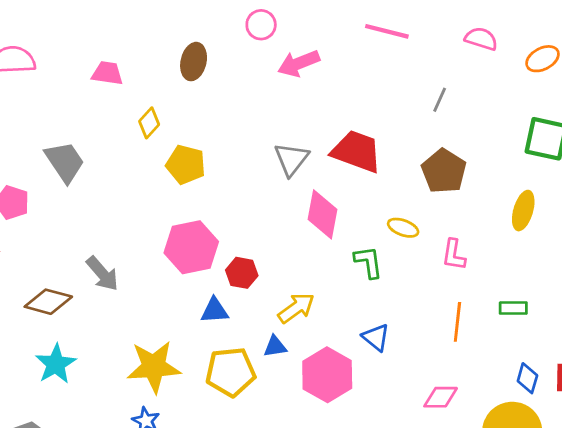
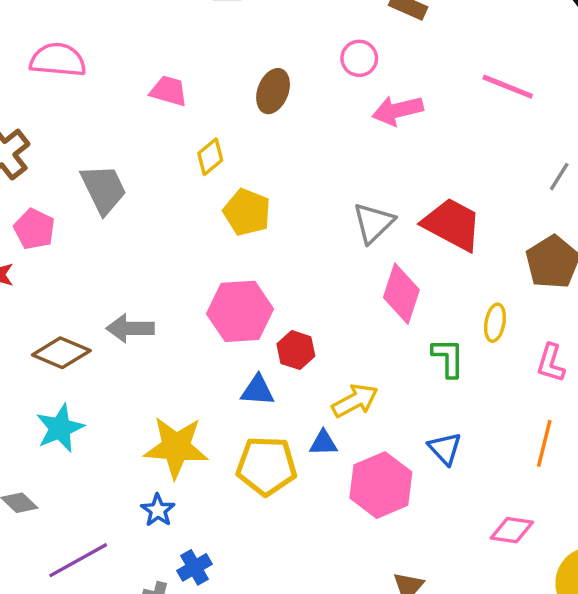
yellow ellipse: (403, 228) -> (495, 323), turned 72
gray arrow: (102, 274) -> (130, 328), turned 123

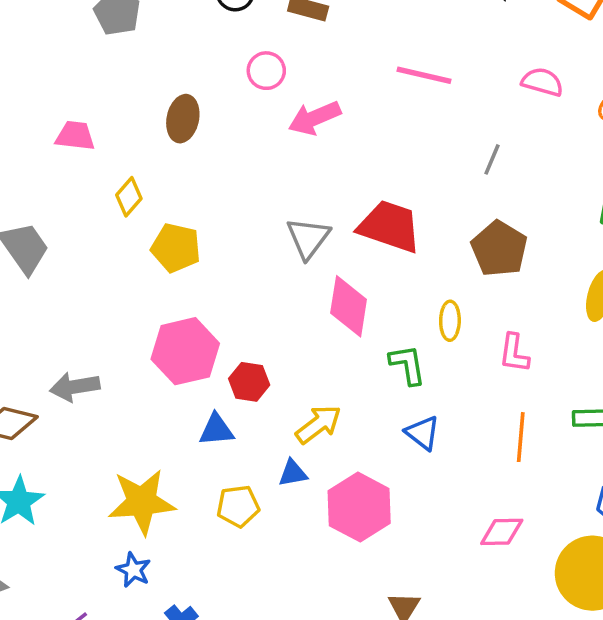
blue triangle: (445, 448) -> (423, 433), moved
yellow pentagon: (266, 466) -> (238, 506), size x0.7

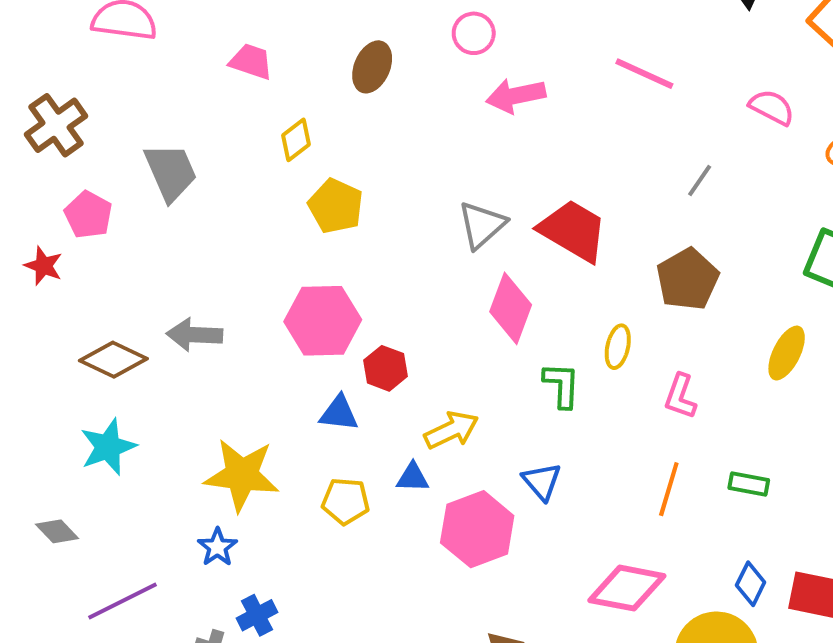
blue triangle: (423, 433) -> (542, 481), moved
pink diamond: (502, 532) -> (627, 588), size x1.5

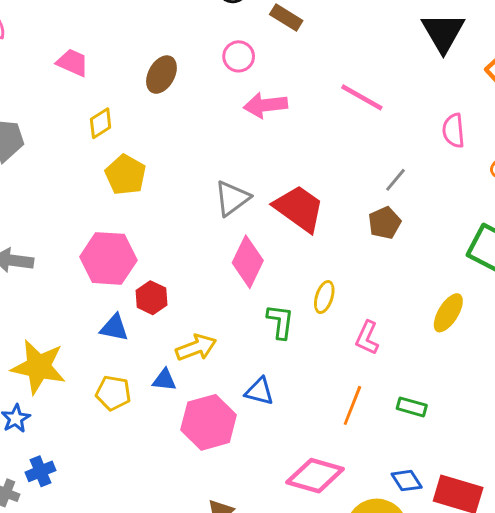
pink semicircle: (772, 107) -> (454, 131), turned -128
brown pentagon: (688, 279) -> (385, 223), moved, size x0.7
blue triangle: (542, 481) -> (259, 391), turned -40
blue diamond: (751, 584) -> (407, 481), turned -64

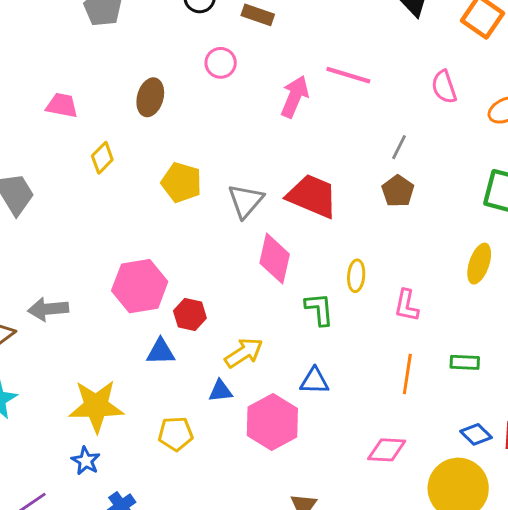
pink arrow: (265, 105) -> (295, 97), moved, turned 132
yellow pentagon: (126, 175) -> (181, 182), moved
yellow pentagon: (113, 393) -> (176, 434), moved
pink diamond: (315, 476) -> (387, 450), size x0.7

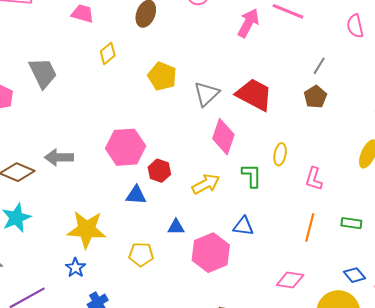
yellow arrow: (244, 353) -> (206, 184), moved

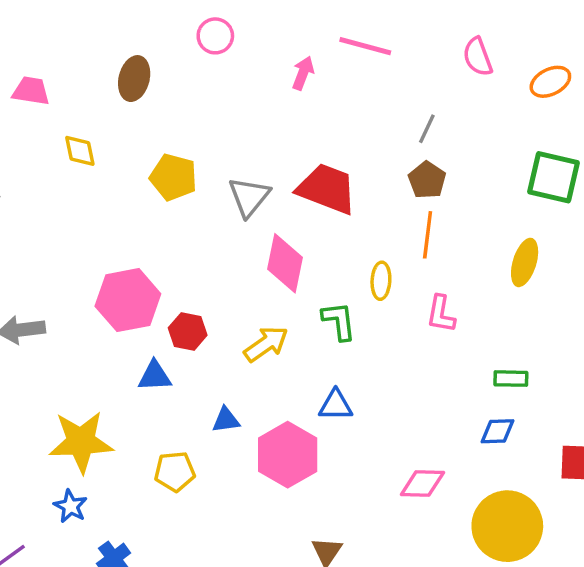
pink arrow: (248, 23) -> (303, 73), size x0.7
yellow diamond: (108, 53) -> (80, 151), turned -55
orange line: (310, 228) -> (428, 235), moved
blue diamond: (355, 275) -> (498, 431), moved, turned -45

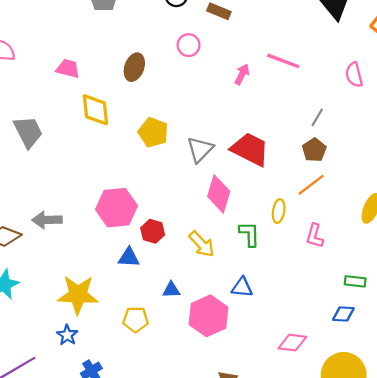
yellow diamond: (80, 151) -> (95, 110), size x1.5
orange line: (428, 235) -> (311, 185), turned 40
yellow arrow: (266, 344) -> (202, 244), turned 76

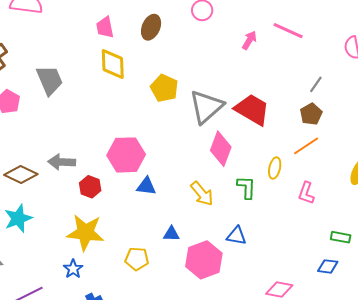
pink trapezoid: (68, 69) -> (105, 27), moved, turned -120
gray triangle: (200, 149) -> (206, 107), size x1.4
red hexagon: (153, 231) -> (90, 187), moved
blue triangle: (129, 257) -> (146, 186), moved

